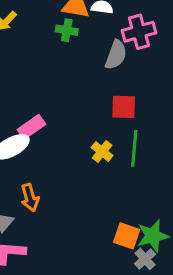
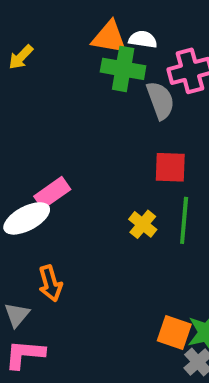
green cross: (67, 30) -> (123, 69), moved, size x1.5
gray semicircle: (116, 55) -> (160, 100), turned -40

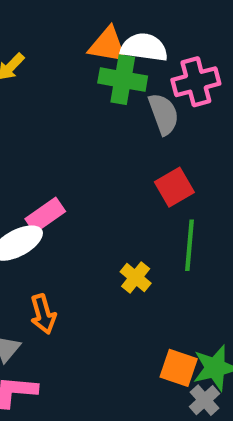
white semicircle: (143, 39) -> (144, 47), size x1.5
red square: (170, 167) -> (174, 187), turned -32
yellow cross: (143, 224) -> (136, 278), moved

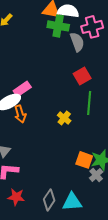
orange arrow: (43, 314) -> (20, 114), moved

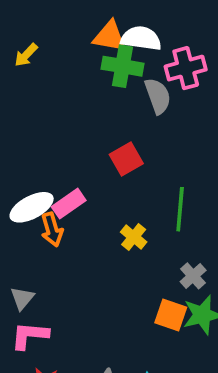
red square: (82, 76) -> (126, 159), moved
pink rectangle: (22, 89) -> (69, 204), moved
gray cross: (96, 175) -> (193, 276), moved

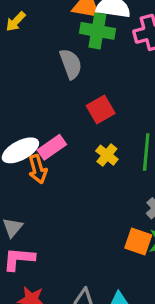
gray semicircle: (158, 96) -> (71, 64), moved
yellow cross: (134, 237) -> (107, 155), moved

